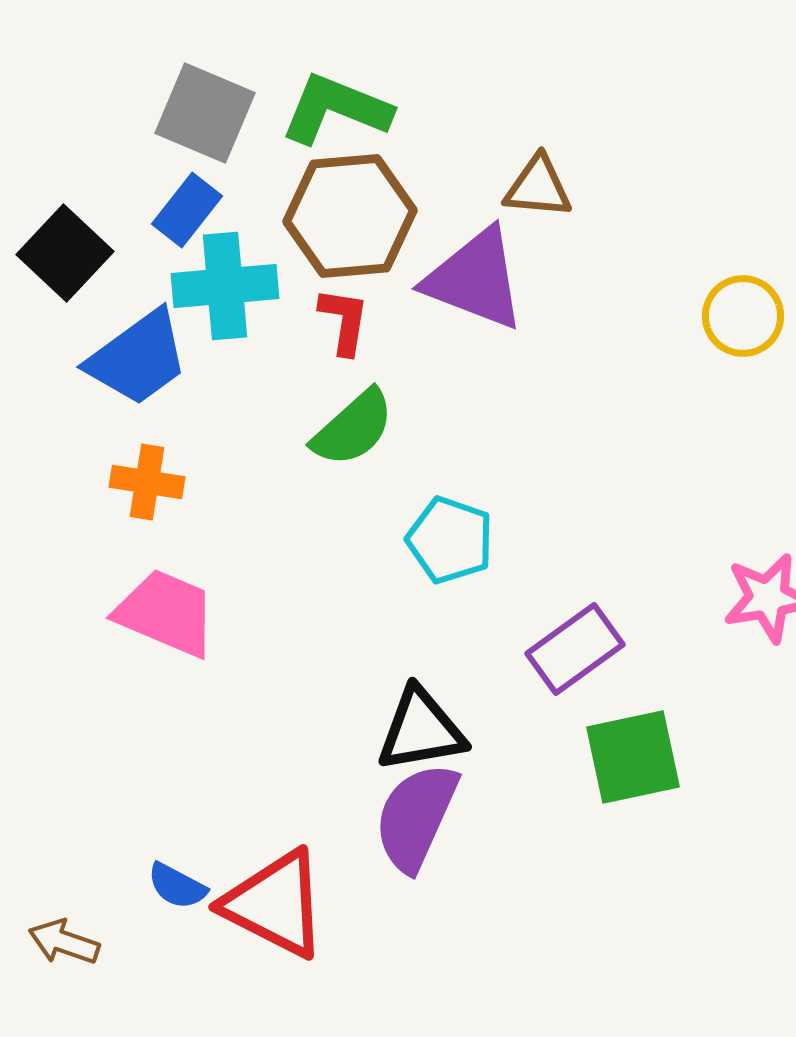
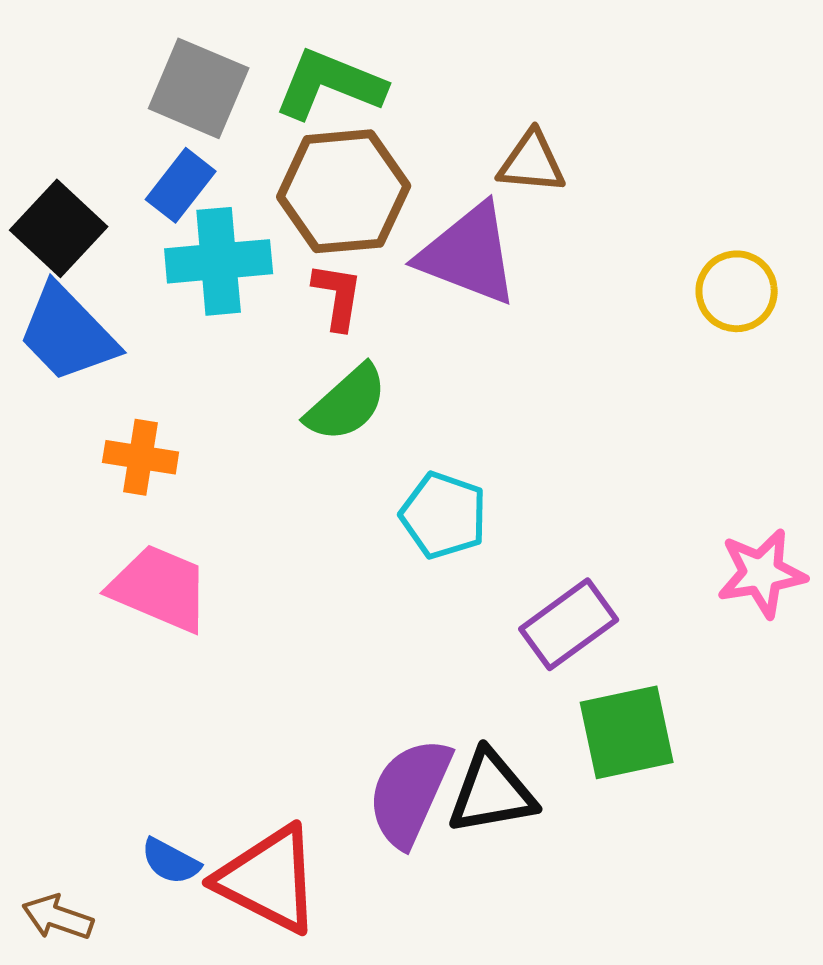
blue trapezoid: (138, 358) -> (68, 333), moved, turned 82
black triangle: (421, 730) -> (492, 792), moved

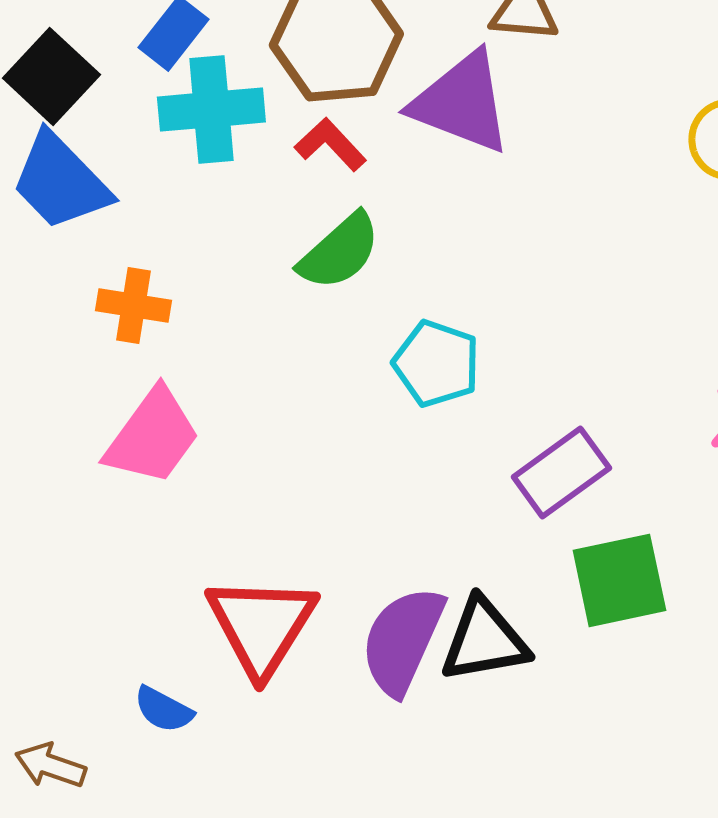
red L-shape: (338, 296) -> (330, 144), turned -52
pink trapezoid: (160, 588) -> (152, 436), turned 103
red triangle: (269, 879) -> (261, 625), moved, turned 35

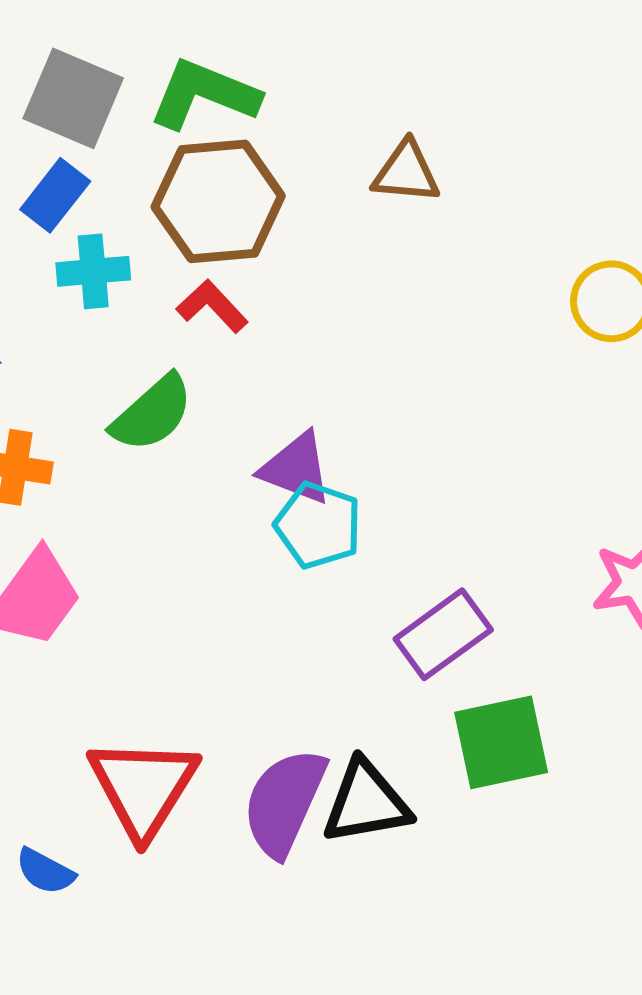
purple triangle: (461, 102) -> (296, 468), moved, size x0.7
cyan cross: (211, 109) -> (93, 271), size x0.7
green semicircle: (339, 251) -> (152, 413), moved

